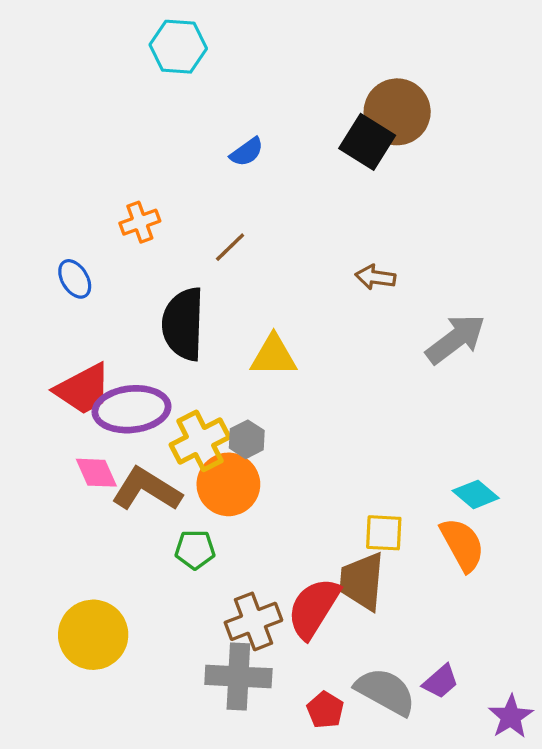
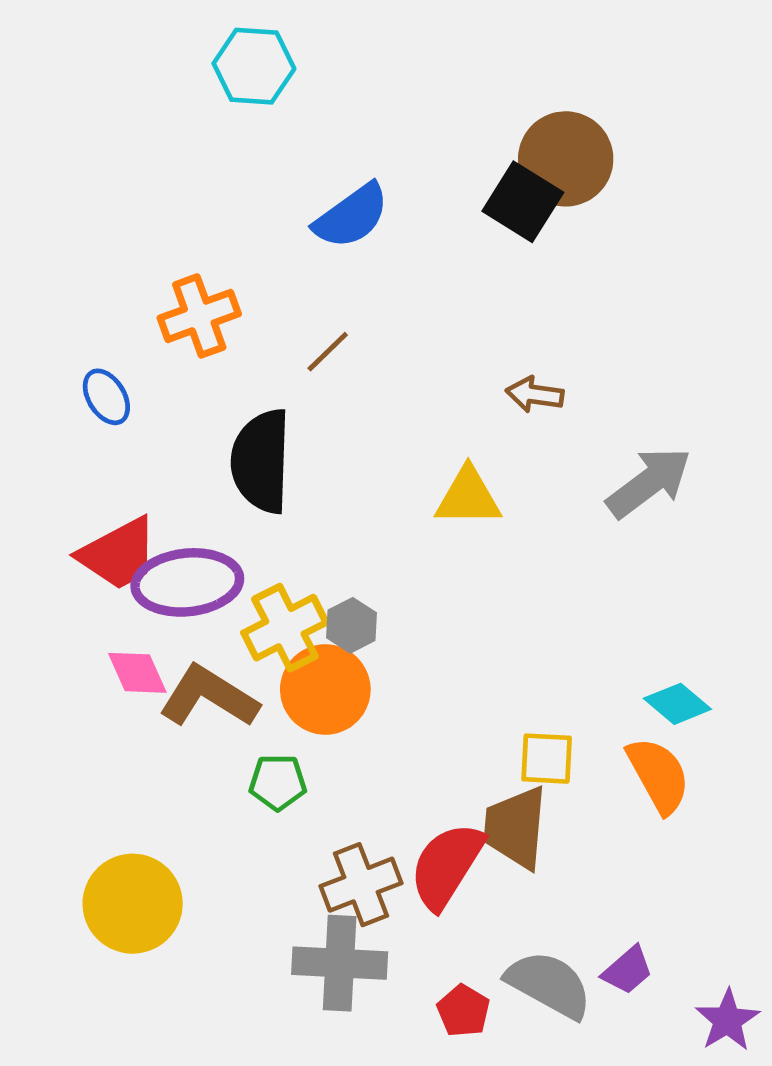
blue semicircle: (247, 152) -> (351, 216), size x1.6
orange cross: (140, 222) -> (199, 316), size x1.4
yellow triangle: (274, 356) -> (468, 497), moved

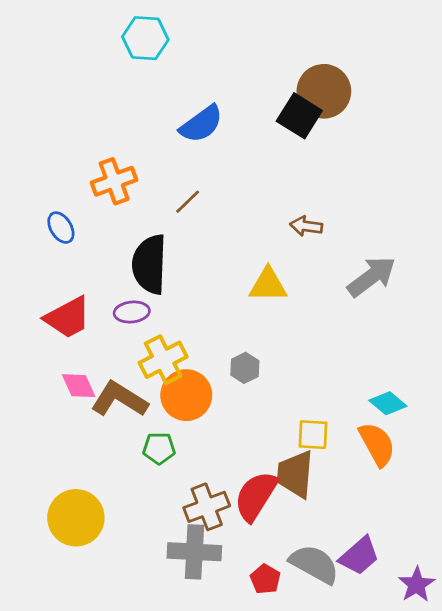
purple ellipse: (187, 582) -> (132, 312), moved, size x0.6
gray hexagon: (351, 625) -> (245, 368), moved
purple trapezoid: (628, 970) -> (359, 556), size x1.4

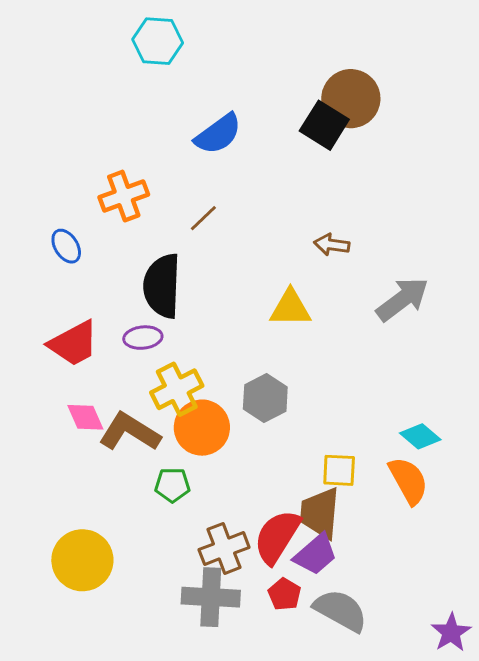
gray hexagon: (245, 368) -> (265, 398), size x1.4
purple trapezoid: (359, 556) -> (315, 554), moved
red pentagon: (265, 579) -> (284, 594), moved

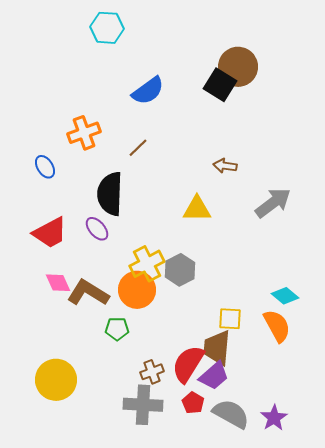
purple ellipse: (143, 338) -> (97, 229), turned 55
yellow cross: (177, 389) -> (147, 264), moved
brown cross: (224, 548) -> (152, 372), size x0.7
purple star: (451, 633) -> (274, 418), moved

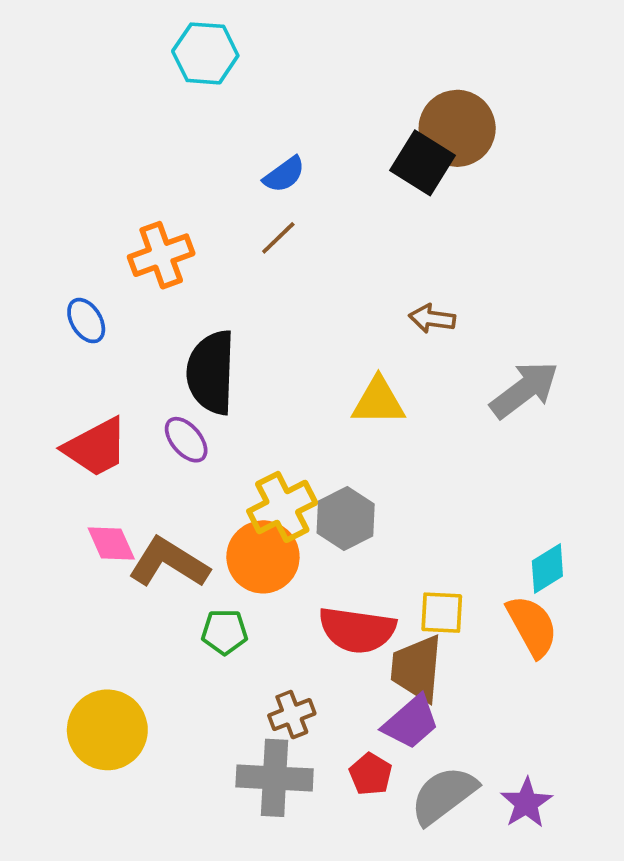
blue semicircle: (148, 91) -> (284, 174), size x0.7
brown line: (138, 148) -> (278, 238), moved
cyan diamond: (285, 296) -> (547, 568), turned -72
red semicircle: (188, 364) -> (357, 630), moved, turned -114
gray semicircle: (231, 414) -> (444, 795), turned -66

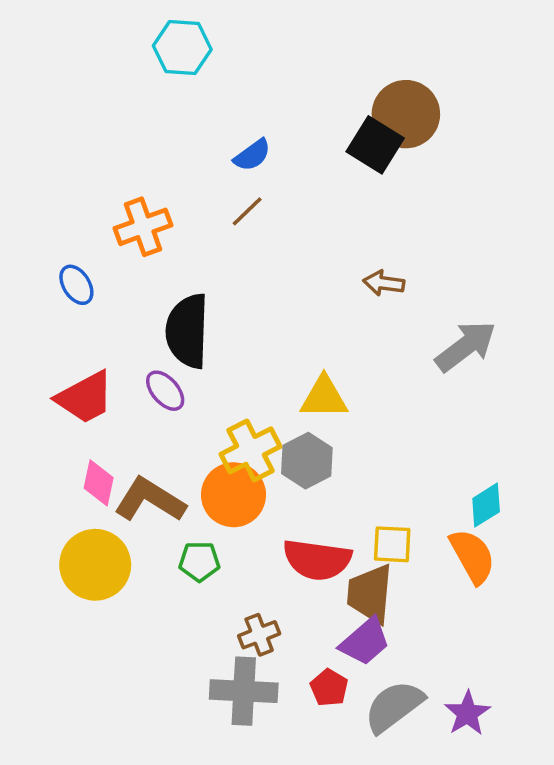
yellow triangle: (378, 401) -> (324, 397), moved
pink diamond: (111, 543) -> (99, 483), turned 36
yellow circle: (107, 730) -> (95, 565), moved

